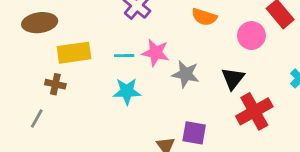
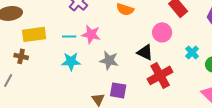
pink circle: (251, 36) -> (162, 32), moved
gray star: (186, 74) -> (109, 60), moved
black triangle: (233, 78) -> (145, 52), turned -42

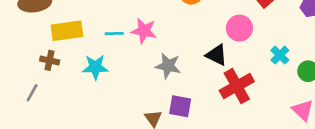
cyan star: (71, 61) -> (95, 67), moved

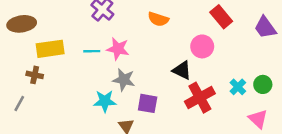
cyan cross: (280, 55) -> (238, 87), moved
gray star: (168, 66) -> (124, 80), moved
cyan star: (95, 67) -> (105, 101), moved
purple square: (180, 106) -> (148, 103), moved

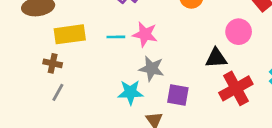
black triangle: (182, 70) -> (216, 58), turned -30
gray line: (19, 103) -> (58, 92), moved

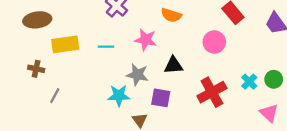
pink star: (145, 34) -> (146, 40), moved
black triangle: (216, 58) -> (174, 65), moved
brown cross: (53, 63) -> (36, 69), moved

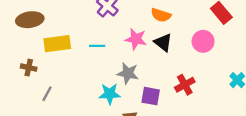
black triangle: (174, 65) -> (163, 42), moved, turned 42
red cross: (212, 92) -> (185, 85), moved, size x0.7

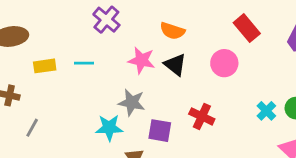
yellow rectangle: (57, 44) -> (45, 66), size x0.7
cyan line: (97, 46) -> (84, 63), moved
red cross: (185, 85) -> (202, 116), turned -36

